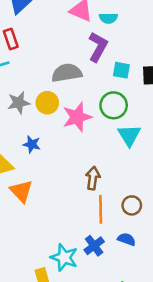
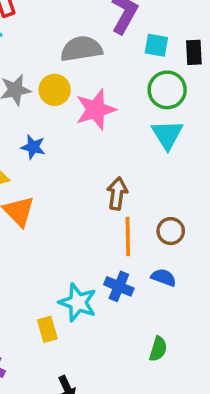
green circle: (114, 105) -> (167, 90), moved
blue cross: (94, 246) -> (119, 286), turned -30

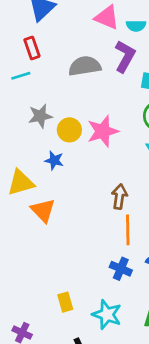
gray semicircle: (81, 49) -> (85, 66), moved
yellow circle: (55, 90) -> (69, 130), moved
cyan star: (78, 302) -> (107, 315), moved

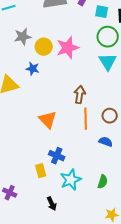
orange triangle: (43, 210) -> (48, 120), moved
blue cross: (121, 269) -> (57, 156), moved
cyan star: (107, 315) -> (71, 180), turned 30

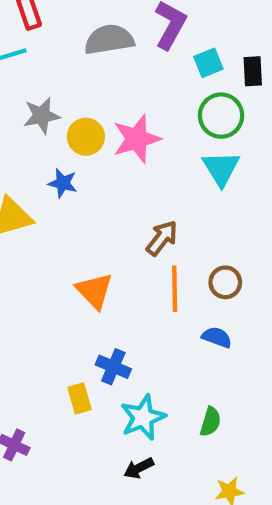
cyan square: (102, 12) -> (208, 63), turned -32
brown arrow: (80, 95) -> (162, 238), turned 30
black arrow: (52, 204) -> (139, 468), moved, turned 88

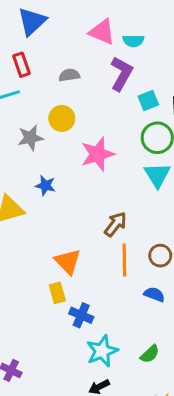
gray semicircle: (109, 40) -> (69, 75), moved, size x0.6
yellow circle: (86, 137) -> (62, 118), moved
yellow rectangle: (80, 398) -> (57, 293), moved
green semicircle: (210, 422) -> (150, 354), turned 30

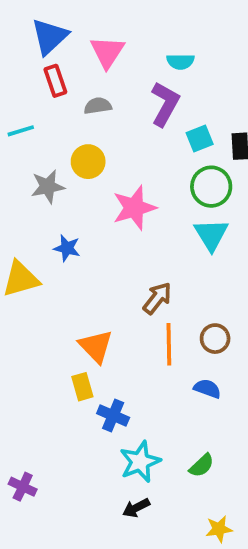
pink triangle: (102, 32) -> (107, 52), moved, turned 40
red rectangle: (22, 65) -> (55, 81), moved

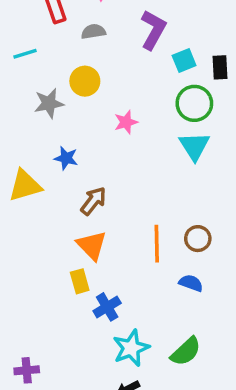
pink star: (134, 208) -> (126, 122), size x0.6
brown arrow: (157, 298) -> (93, 201), moved
blue cross: (113, 415) -> (107, 307), turned 36
green semicircle: (202, 466) -> (186, 351), size x1.4
purple cross: (23, 487) -> (27, 370), turned -30

